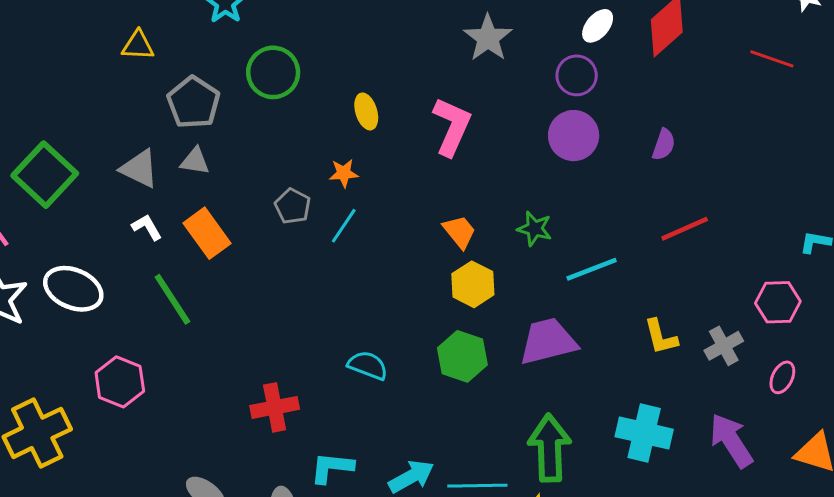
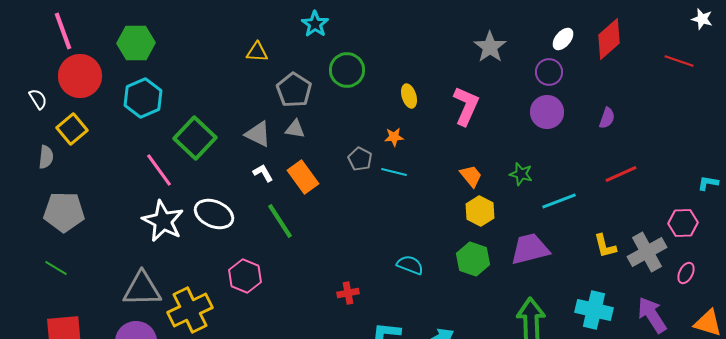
cyan line: (344, 226) -> (394, 172), turned 70
gray cross: (724, 346) -> (647, 252), size x1.5
red cross: (275, 407) -> (348, 293), size x0.7

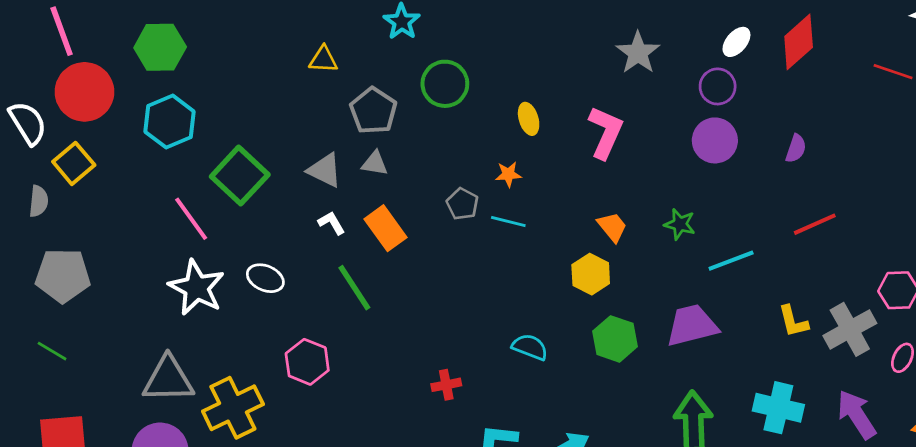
white semicircle: (38, 99) -> (28, 123), size x1.6
yellow hexagon: (480, 211) -> (591, 274), moved
white ellipse: (214, 214) -> (265, 278), size x0.7

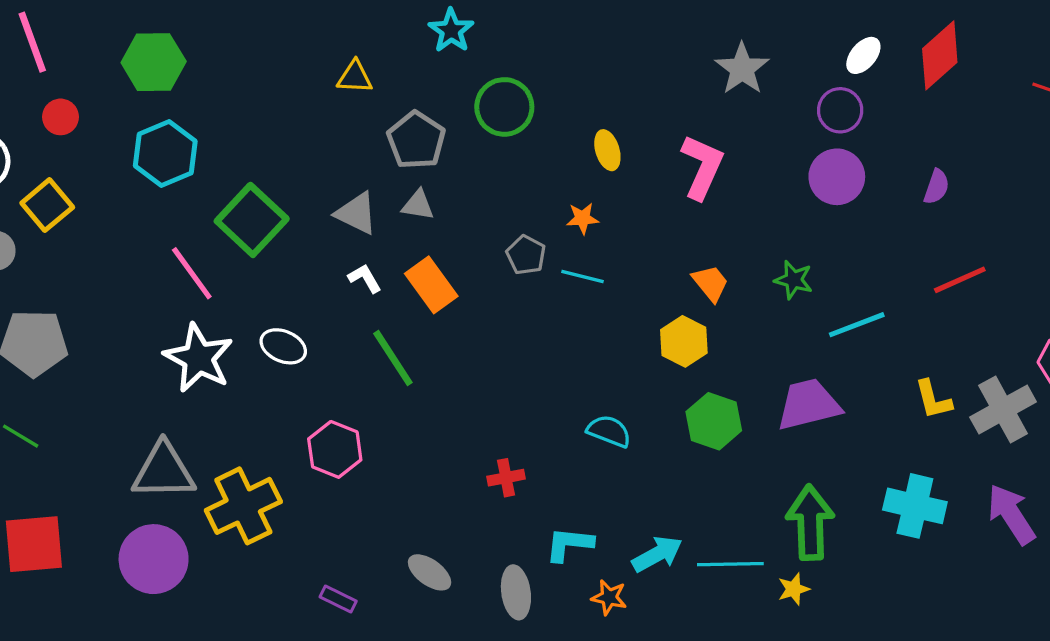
red circle: (84, 92) -> (61, 117), size x0.5

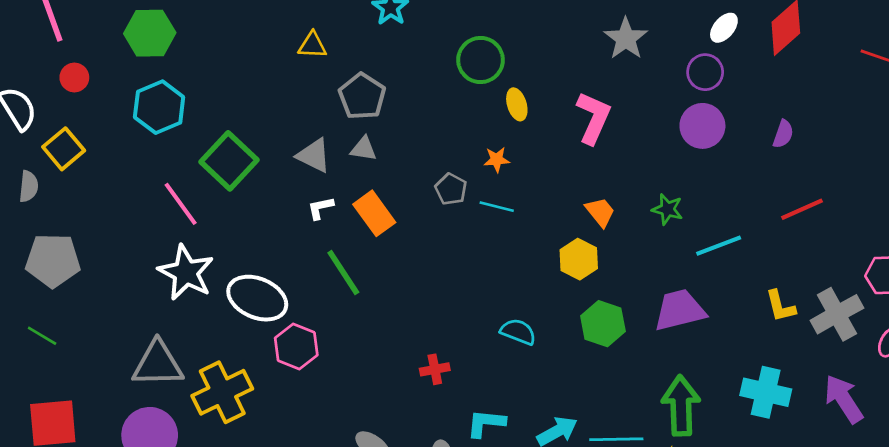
green circle: (504, 107) -> (481, 60), moved
white L-shape: (365, 278) -> (320, 208), turned -72
white ellipse: (283, 346) -> (257, 298), moved, size x1.6

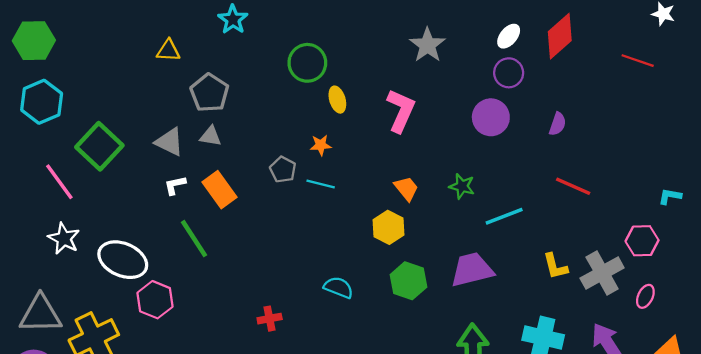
purple circle: (705, 72) -> (509, 73), moved
red line: (802, 209) -> (573, 186), turned 48
white star: (186, 273) -> (64, 239), size x0.7

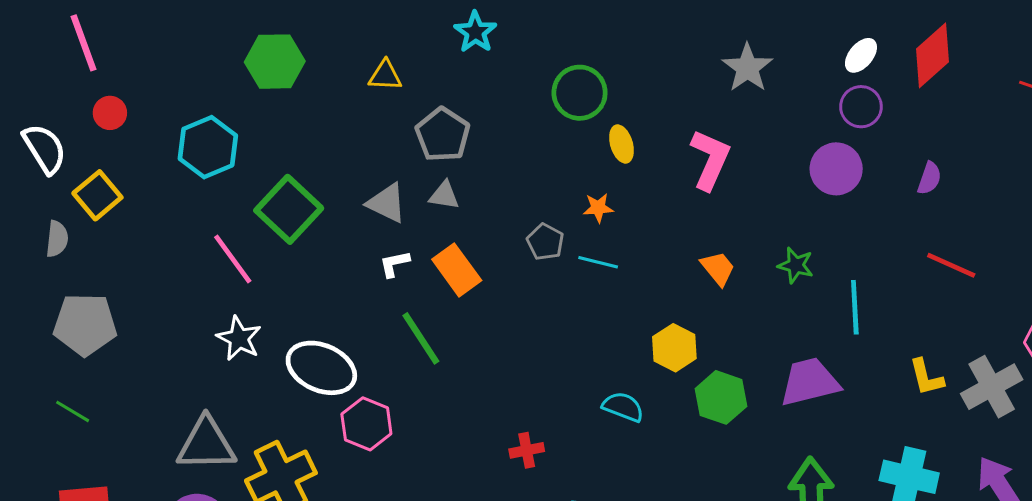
green hexagon: (34, 41) -> (275, 62), moved
cyan line: (504, 216) -> (855, 307), turned -72
yellow hexagon: (389, 227) -> (674, 348), moved

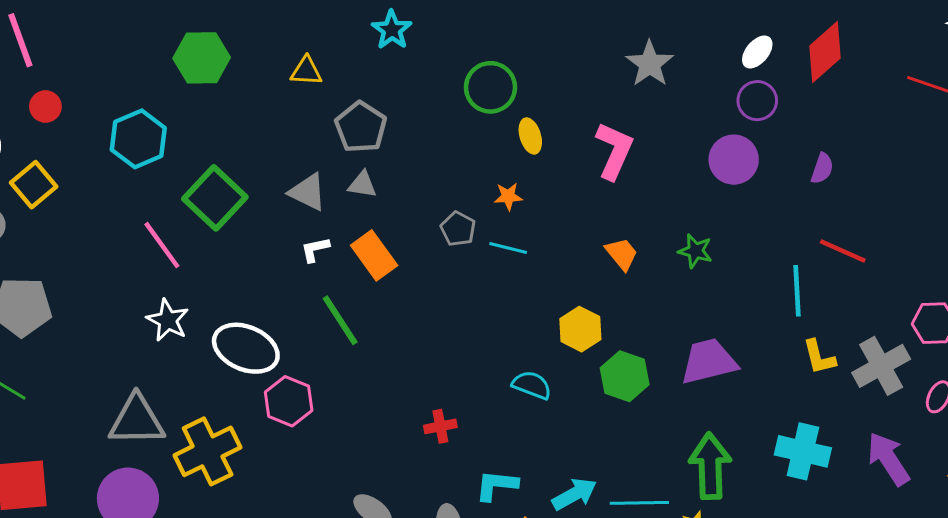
cyan line: (855, 307) -> (797, 291), moved

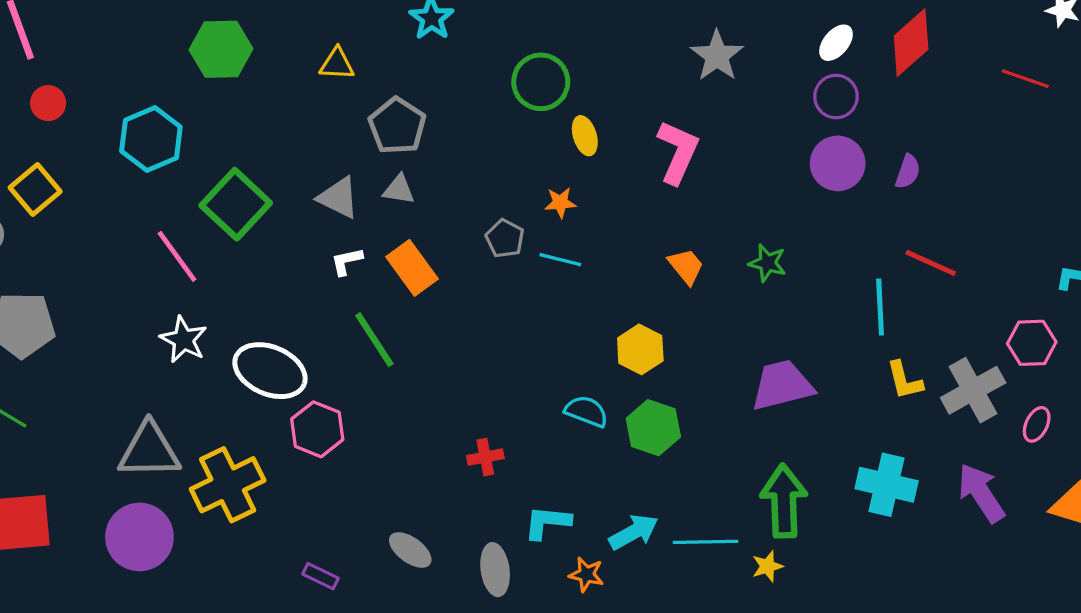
purple circle: (734, 160) -> (838, 163), moved
green hexagon: (625, 376) -> (653, 428), moved

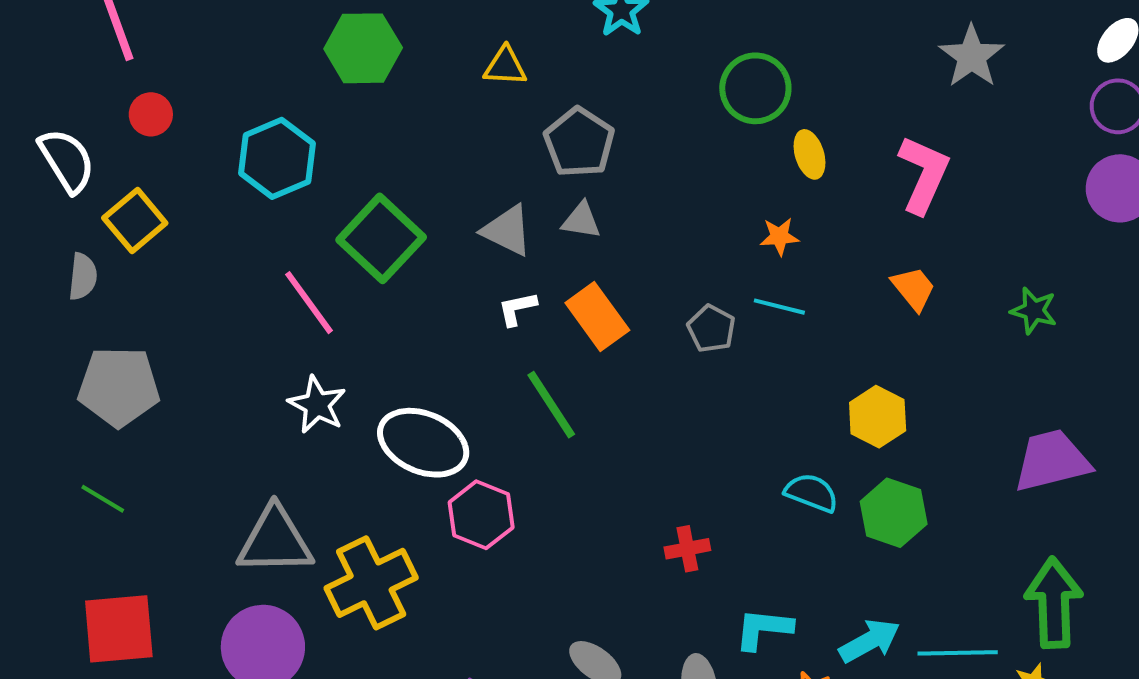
gray pentagon: (505, 238) -> (711, 329), moved
orange trapezoid: (686, 266) -> (914, 289), moved

